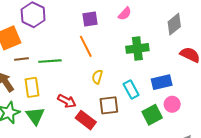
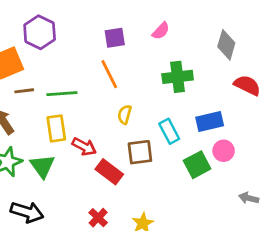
gray diamond: (174, 24) -> (226, 45), turned -35
yellow rectangle: (32, 87) -> (56, 128), moved

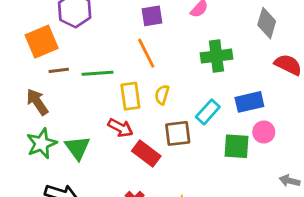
yellow rectangle: (56, 128) -> (130, 96), moved
cyan rectangle: (169, 131) -> (208, 112), turned 70
green square: (197, 165) -> (237, 146), turned 32

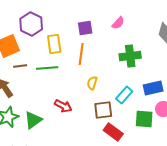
orange line: (146, 53) -> (81, 54), turned 35
yellow rectangle: (130, 96) -> (54, 44), moved
green triangle: (77, 148) -> (33, 120), turned 30
red rectangle: (146, 154) -> (113, 132), moved

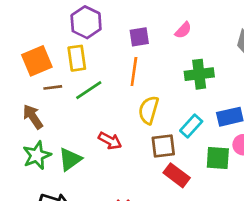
purple hexagon: (31, 24) -> (86, 22), moved
yellow rectangle: (54, 44) -> (77, 58), moved
green line: (47, 68) -> (89, 90), turned -30
yellow semicircle: (92, 83) -> (149, 110), size x1.5

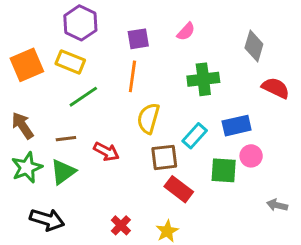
yellow rectangle: (77, 58) -> (70, 62), turned -60
brown line: (53, 87) -> (66, 139), moved

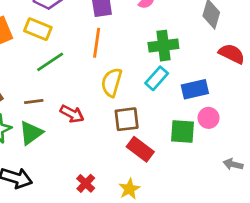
cyan rectangle: (195, 136) -> (157, 78), moved

